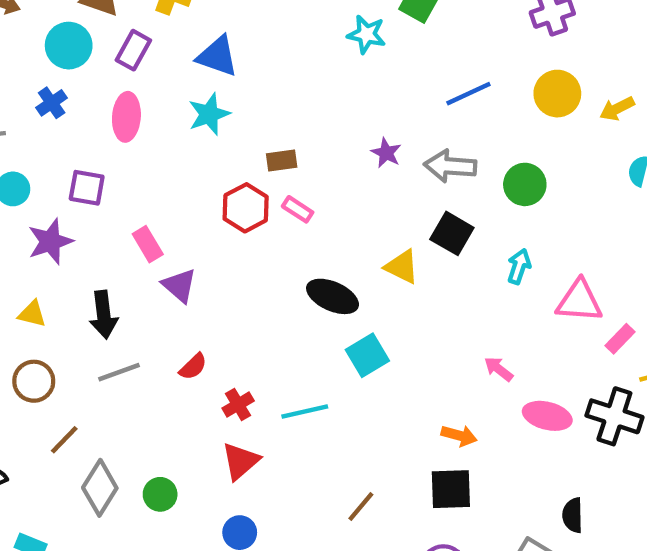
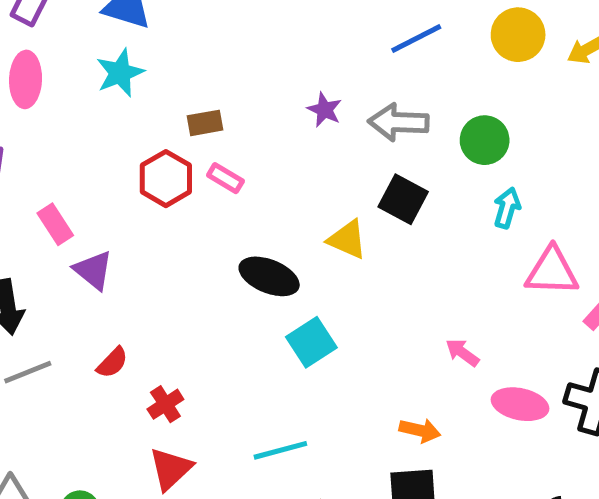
cyan arrow: (519, 266) -> (507, 208), moved
cyan line: (305, 411) -> (280, 450), moved

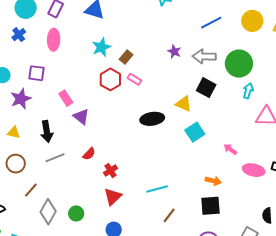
cyan star: (120, 73) -> (101, 47), moved
brown rectangle: (205, 123) -> (126, 57), turned -40
green circle: (485, 140) -> (239, 64), size x1.4
black ellipse: (269, 276) -> (152, 119), turned -30
cyan square: (311, 342) -> (195, 132), moved

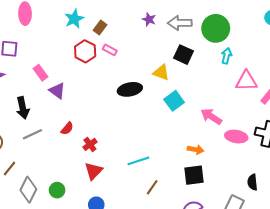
pink arrow: (230, 149) -> (211, 116), size x1.5

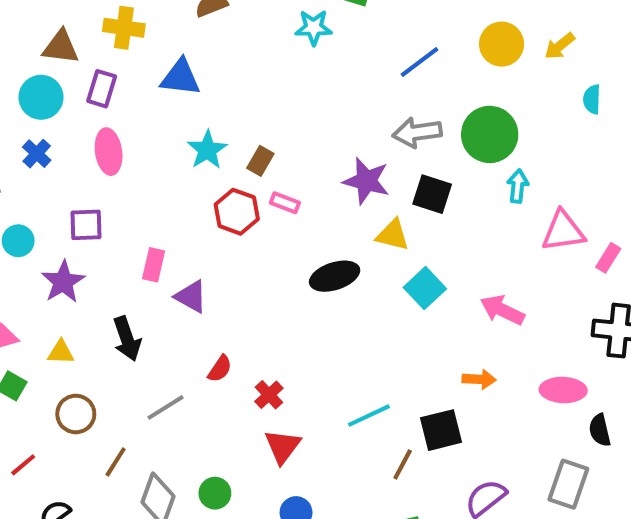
purple star: (149, 19) -> (366, 181), moved, size x1.6
pink rectangle: (40, 73) -> (154, 265), turned 56
gray line: (32, 134) -> (166, 407), moved
pink ellipse: (236, 136) -> (563, 390), moved
black square: (194, 175) -> (441, 430), moved

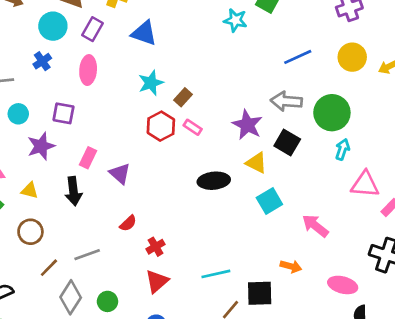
pink rectangle: (154, 265) -> (88, 158), moved
gray line: (166, 407) -> (87, 255), moved

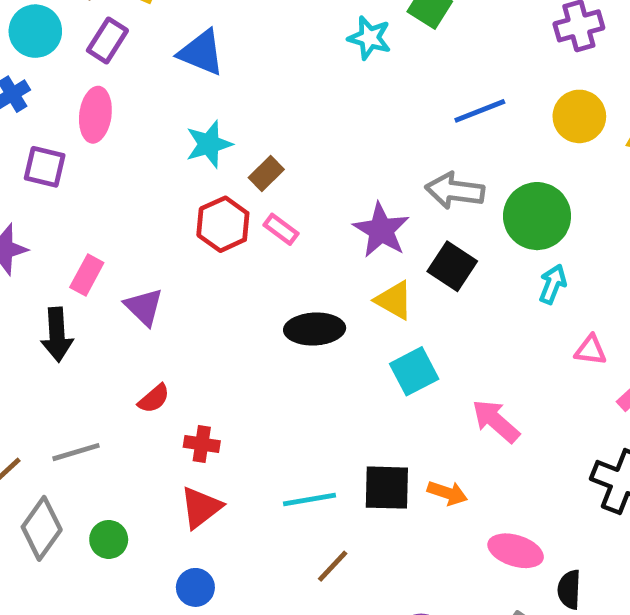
purple square: (63, 113) -> (45, 167), moved
pink triangle: (365, 184) -> (591, 350), size x0.6
red cross: (156, 247) -> (202, 444), turned 36
pink ellipse: (343, 285) -> (516, 551), moved
black square: (260, 293) -> (387, 488), moved

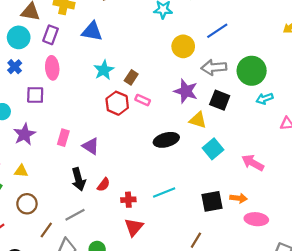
yellow circle: (579, 116) -> (183, 46), moved
cyan arrow: (553, 284) -> (265, 99), turned -119
black arrow: (57, 335) -> (78, 179), moved
cyan line: (310, 500) -> (164, 192), moved
pink ellipse: (516, 551) -> (256, 219), moved

